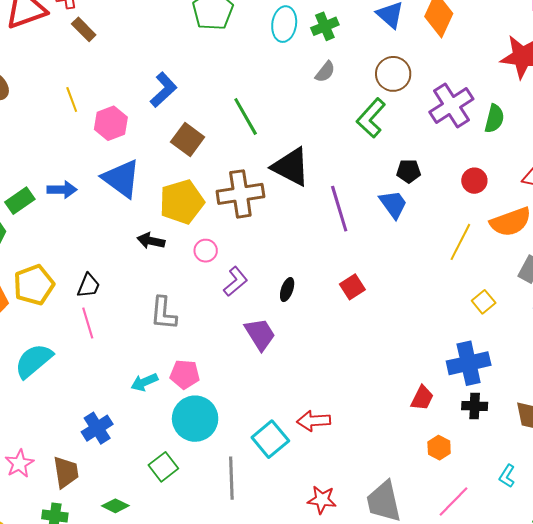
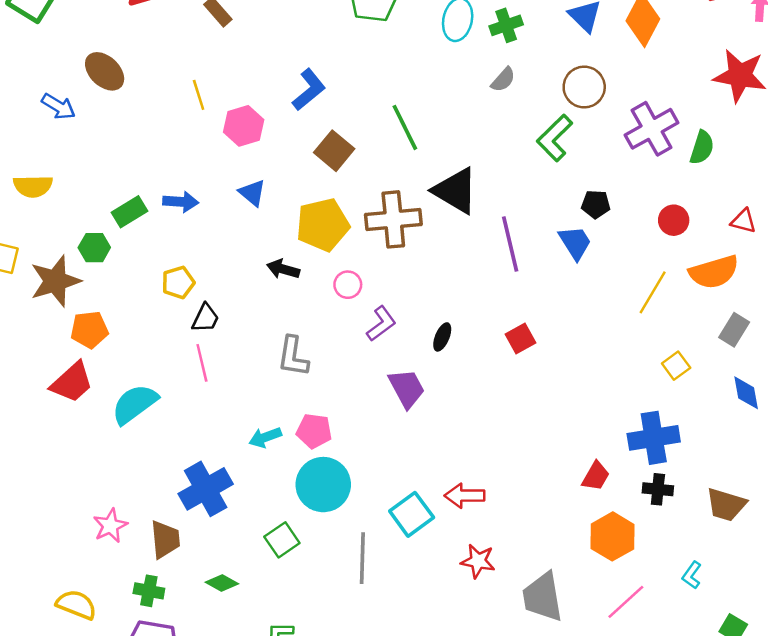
blue triangle: (121, 179) -> (252, 193), size x0.6
yellow pentagon: (34, 285) -> (178, 282), moved, size x0.7
blue cross: (97, 428) -> (206, 489), size x1.4
orange hexagon: (439, 448) -> (612, 536), size x1.6
red star: (322, 500) -> (478, 561), moved

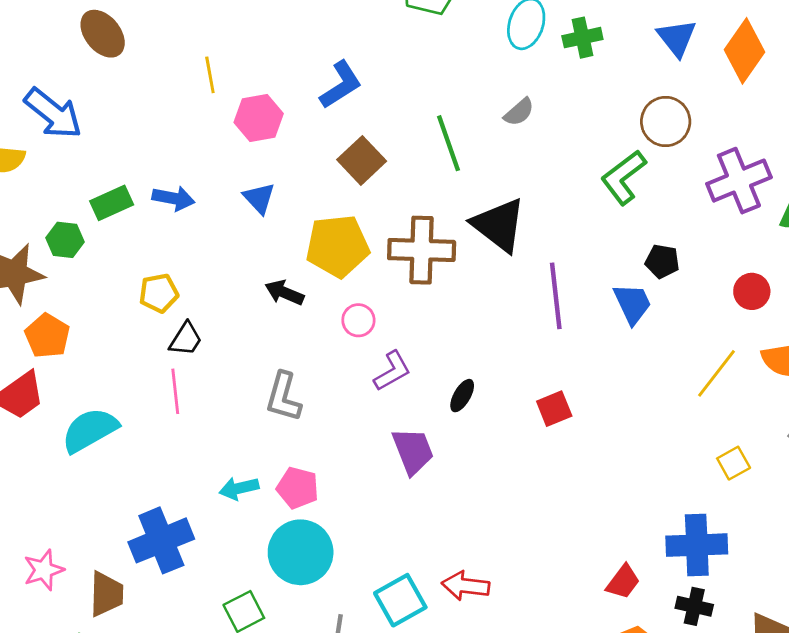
gray semicircle: (503, 80) -> (519, 112), moved
blue arrow: (58, 106) -> (53, 113), moved, size x1.5
orange pentagon: (89, 330) -> (47, 336), turned 30

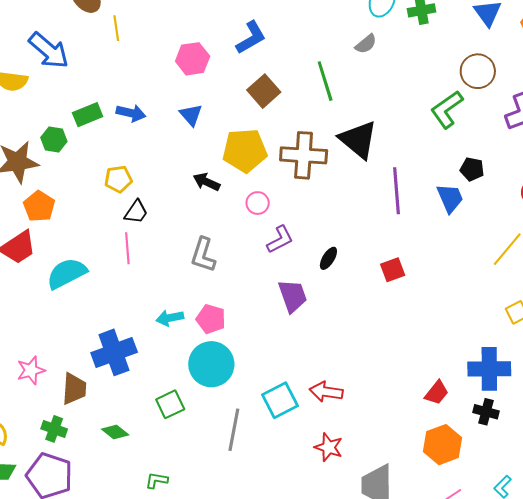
yellow line: (210, 75) -> (116, 28), moved
gray semicircle: (519, 112) -> (366, 44), moved

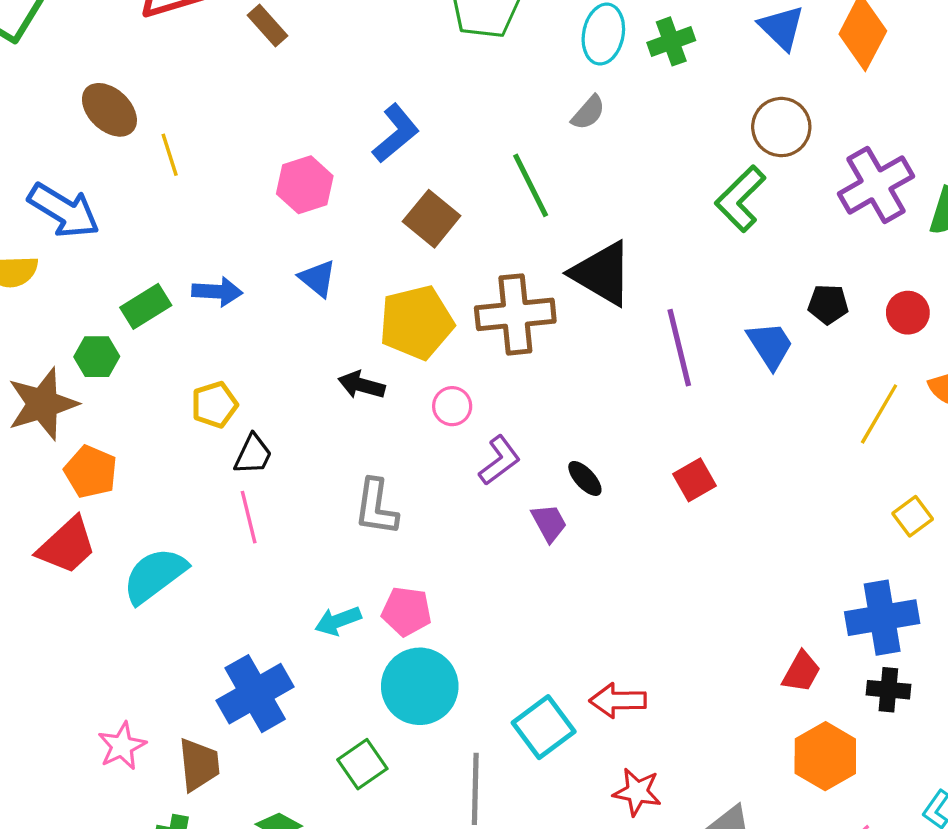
black pentagon: (472, 169) -> (828, 304), moved
black ellipse: (328, 258) -> (585, 478), turned -65
purple trapezoid: (293, 296) -> (549, 523), moved, size x0.7

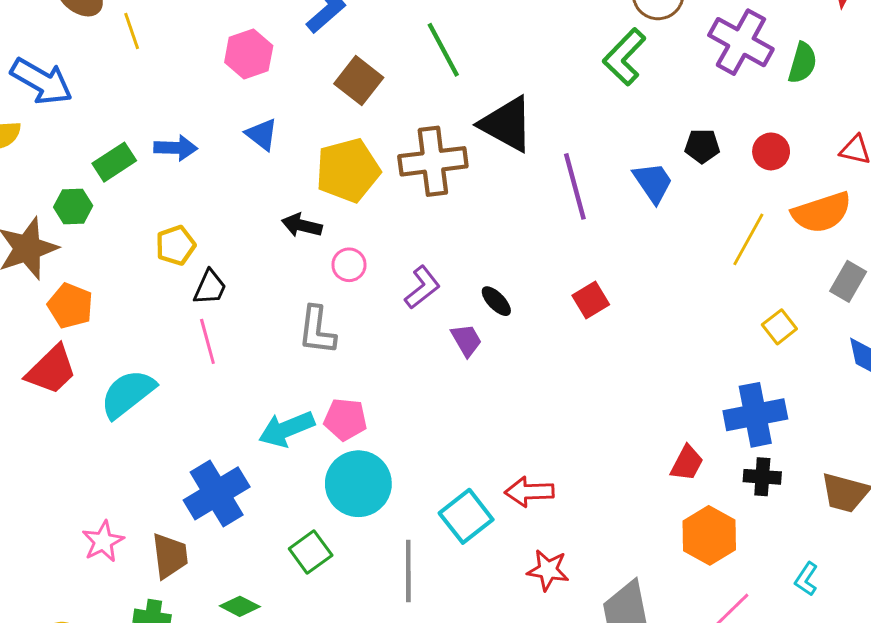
purple cross: (876, 185) -> (741, 42), turned -30
pink circle: (452, 406) -> (349, 265), moved
cyan arrow: (338, 621) -> (287, 429), size x1.4

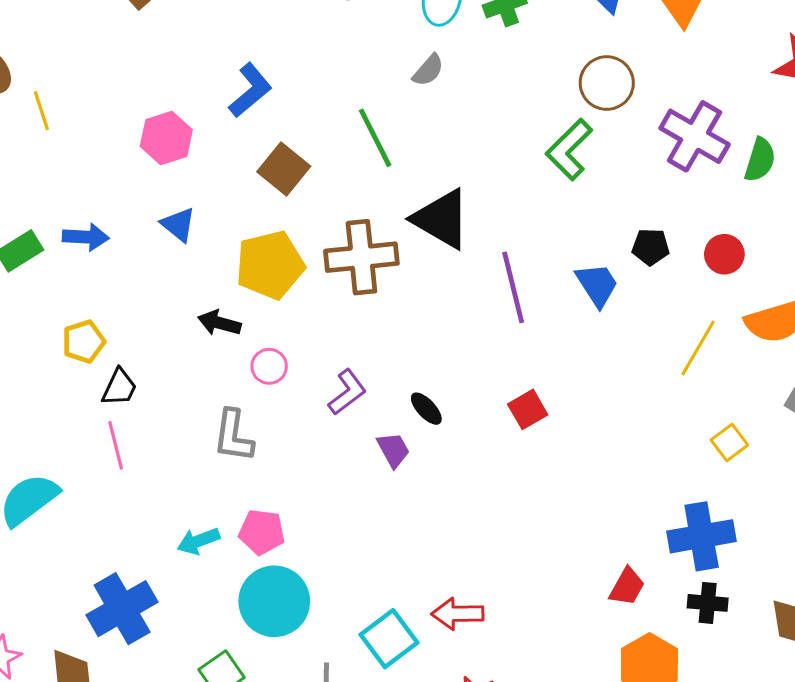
cyan arrow: (287, 429) -> (198, 541), size x0.7

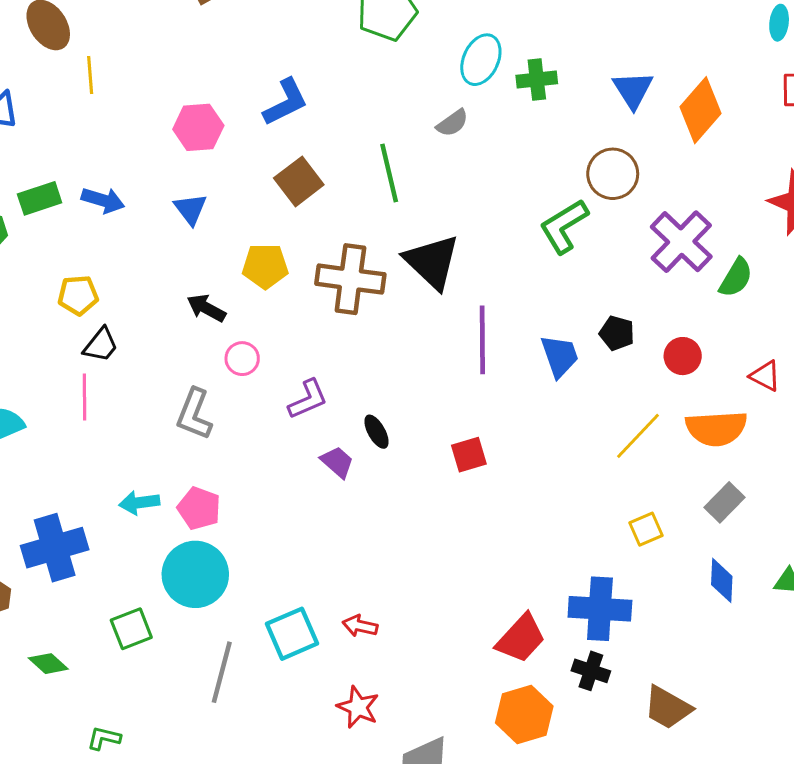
yellow pentagon: (270, 265) -> (265, 266), size x0.7
purple trapezoid: (393, 450) -> (337, 462), turned -33
red trapezoid: (627, 587) -> (521, 638), size x1.4
red arrow: (457, 614) -> (360, 626), size x0.7

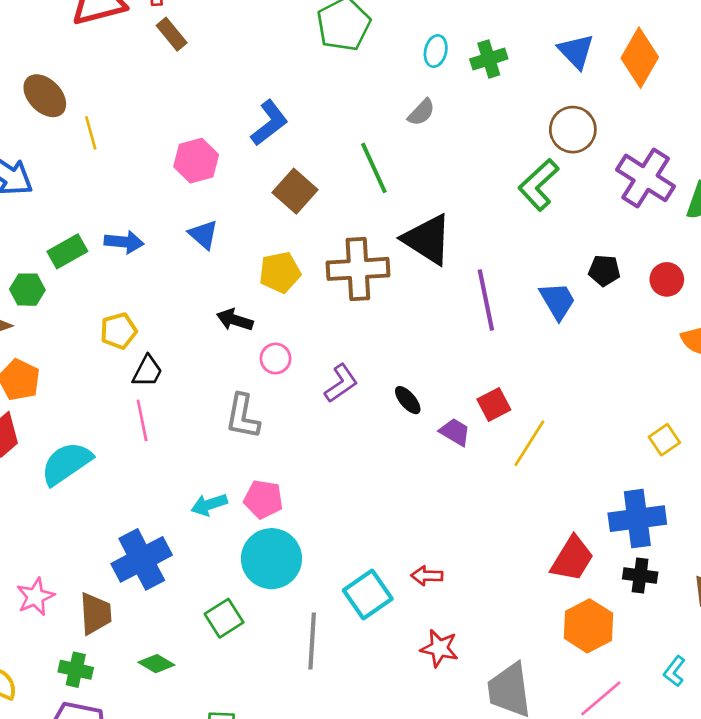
cyan ellipse: (481, 60) -> (436, 51), size x0.7
yellow line: (638, 436) -> (529, 443), moved
purple trapezoid: (337, 462) -> (455, 432), moved

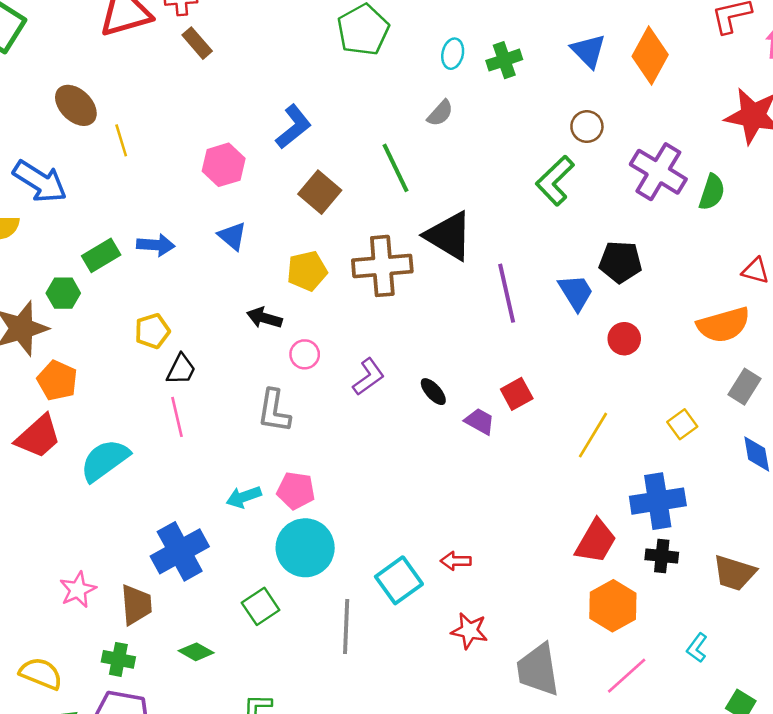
brown circle: (573, 130) -> (587, 127), size x0.7
black pentagon: (604, 270) -> (620, 262), size x1.4
red circle: (667, 279) -> (624, 339), moved
yellow line: (529, 443) -> (593, 435), moved

